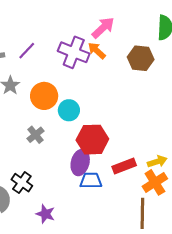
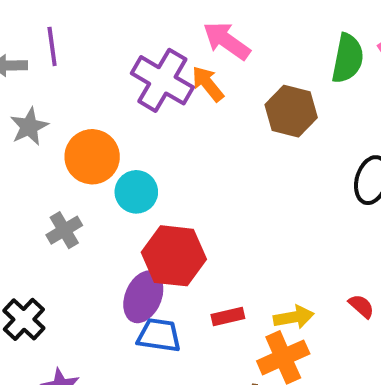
pink arrow: (103, 28) -> (227, 41), turned -110
purple line: (27, 51) -> (52, 46), moved, turned -60
red rectangle: (124, 166) -> (228, 316), size x0.7

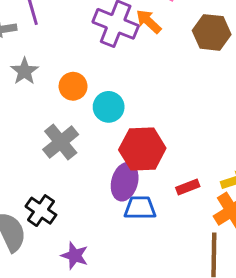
orange circle: (92, 157) -> (73, 86), size x0.7
gray cross: (64, 230) -> (61, 142), size x1.4

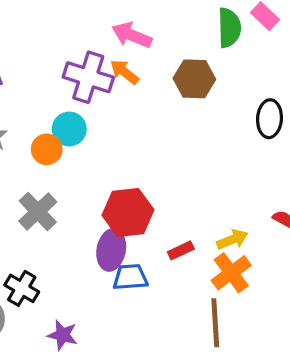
cyan circle: (109, 107) -> (69, 129), moved

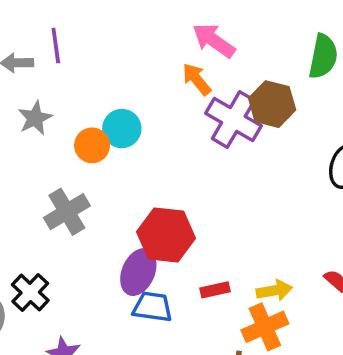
purple cross: (88, 77) -> (233, 120), moved

